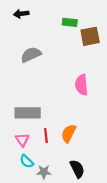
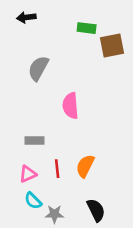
gray semicircle: (31, 55) -> (38, 68), turned -36
pink semicircle: (82, 85) -> (71, 106), moved
gray rectangle: (28, 113) -> (34, 140), size x0.6
pink triangle: (22, 140) -> (28, 174), turned 40

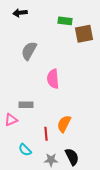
red line: (57, 169) -> (46, 134), moved
pink triangle: (28, 174) -> (11, 120), moved
gray star: (54, 214) -> (51, 160), moved

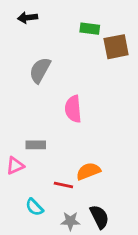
orange semicircle: (64, 124) -> (88, 171), turned 42
red line: (46, 134) -> (63, 185), turned -72

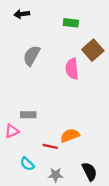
brown square: (116, 47) -> (93, 50), moved, turned -30
pink semicircle: (73, 109) -> (72, 69), moved
black semicircle: (99, 217) -> (89, 172), moved

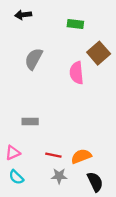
pink triangle: (12, 131) -> (13, 153), moved
orange semicircle: (70, 135) -> (81, 156), moved
cyan semicircle: (27, 164) -> (16, 177), moved
gray star: (56, 175) -> (59, 176), moved

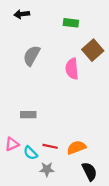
gray star: (59, 176) -> (47, 169), moved
cyan semicircle: (16, 177) -> (30, 153), moved

